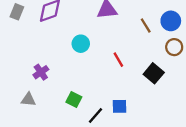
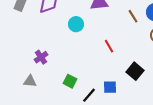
cyan circle: (81, 44) -> (76, 24), moved
black square: (154, 73) -> (135, 71), moved

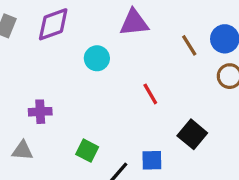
purple cross: (41, 57) -> (40, 112), turned 32

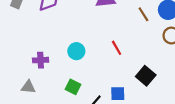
cyan circle: (97, 58) -> (76, 51), moved

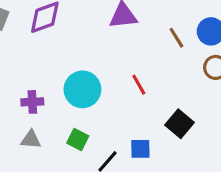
cyan circle: (76, 51) -> (82, 89), size x1.5
gray triangle: (28, 87) -> (31, 139), moved

